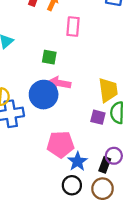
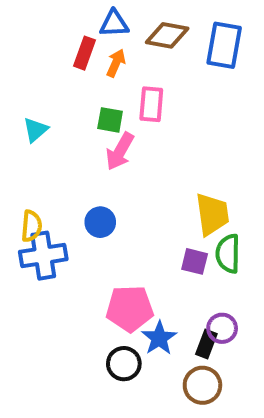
green square: (49, 57) -> (110, 120), moved
pink arrow: (59, 83) -> (120, 151), moved, turned -70
blue circle: (44, 95) -> (100, 222), size x0.6
black circle: (72, 185) -> (124, 364), moved

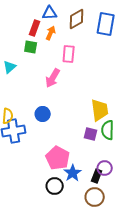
brown diamond: (167, 35) -> (77, 19), turned -40
green square: (110, 120) -> (31, 47), moved
pink pentagon: (130, 309) -> (58, 158), turned 30

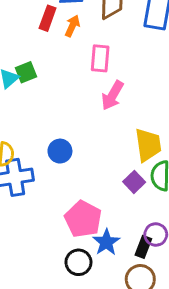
green square: (31, 47) -> (26, 72), moved, turned -32
pink arrow: (53, 78) -> (112, 95), moved
purple square: (91, 134) -> (134, 182), turned 32

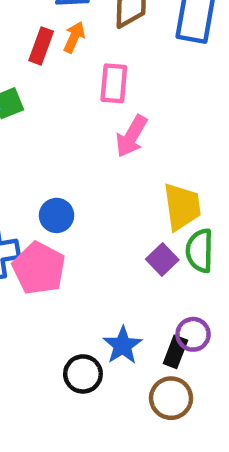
red rectangle: (48, 18) -> (41, 46), moved
pink pentagon: (83, 219) -> (39, 268), moved

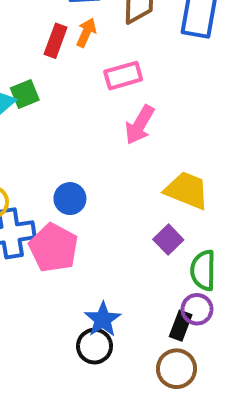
pink rectangle: (114, 83) -> (123, 76), turned 69
yellow trapezoid: (182, 207) -> (187, 190), turned -60
green semicircle: (200, 251) -> (203, 270), moved
blue star: (123, 345) -> (103, 320), moved

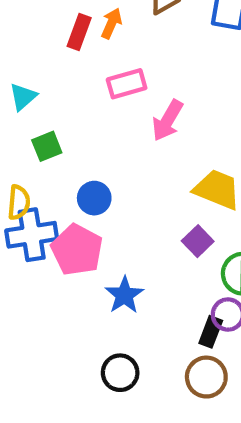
pink rectangle: (123, 76) -> (127, 84), moved
green square: (25, 94) -> (47, 146), moved
blue star: (103, 320) -> (124, 295), moved
black circle: (95, 346) -> (120, 373), moved

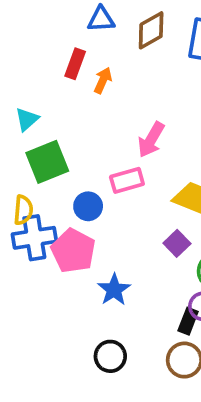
orange arrow: (111, 23) -> (103, 80), moved
pink rectangle: (127, 84) -> (127, 180), moved
green square: (47, 146) -> (47, 162), size x1.6

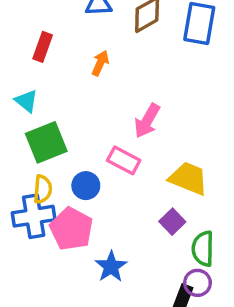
red rectangle: (75, 64) -> (43, 47), moved
cyan triangle: (27, 119) -> (26, 101), turned -40
pink rectangle: (127, 180) -> (124, 160), turned 44
yellow semicircle: (23, 210) -> (43, 189), moved

